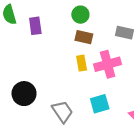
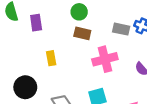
yellow rectangle: (82, 63) -> (51, 58), moved

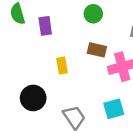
brown rectangle: (82, 33) -> (97, 50), moved

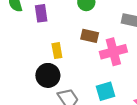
black circle: (33, 98) -> (48, 75), moved

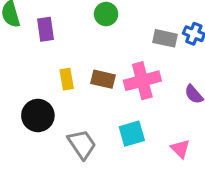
brown rectangle: (90, 36) -> (103, 79), moved
black circle: (48, 75) -> (38, 115), moved

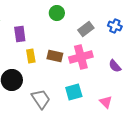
purple rectangle: (45, 29) -> (20, 34), moved
gray rectangle: (165, 38) -> (86, 29), moved, turned -49

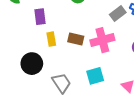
gray rectangle: (86, 29) -> (118, 13), moved

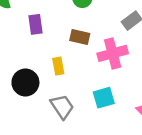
yellow rectangle: (51, 39) -> (58, 66), moved
brown rectangle: (76, 39) -> (80, 37), moved

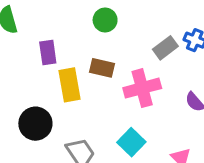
yellow rectangle: (58, 66) -> (69, 85), moved, size x1.5
cyan square: (104, 98) -> (131, 142), turned -30

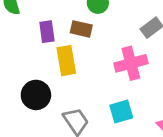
brown rectangle: (102, 68) -> (81, 29), moved
cyan square: (131, 142) -> (121, 111), turned 30

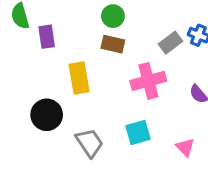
brown rectangle: (81, 29) -> (113, 44), moved
purple rectangle: (47, 32) -> (47, 37), moved

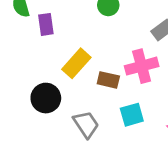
brown rectangle: (113, 44) -> (108, 80), moved
yellow rectangle: (79, 78) -> (76, 63), turned 52

